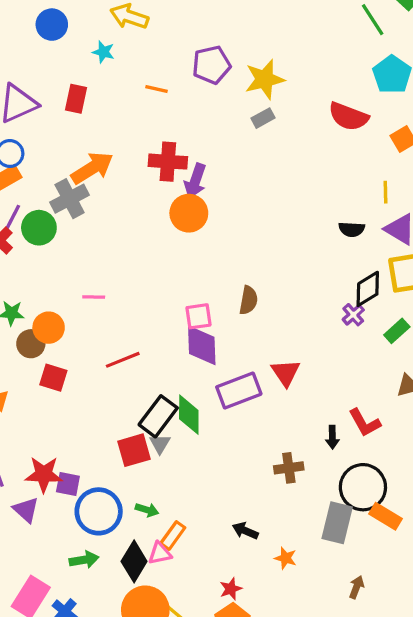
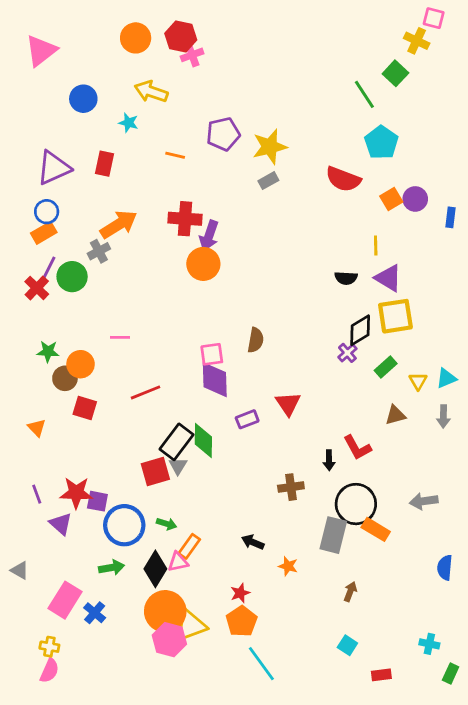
gray cross: (70, 199) -> (99, 251), size x0.7
purple rectangle: (239, 390) -> (247, 419), size x0.6

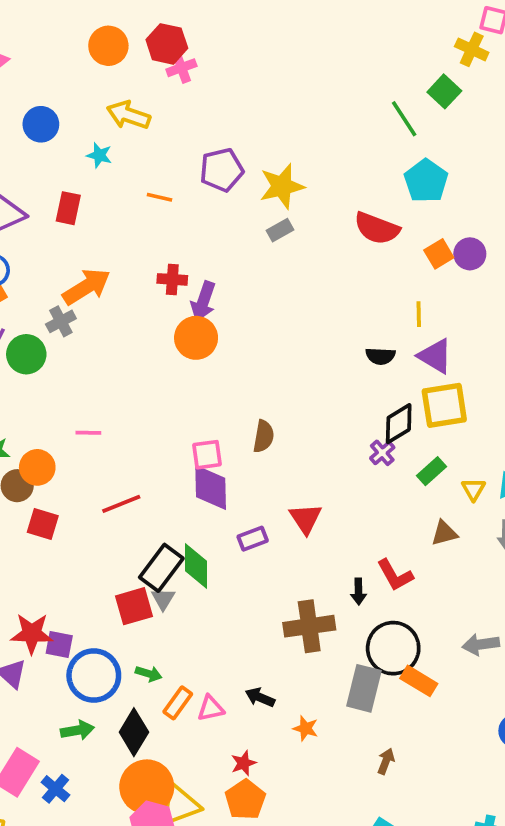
red cross: (185, 219) -> (172, 279), size x0.7
brown cross: (291, 487) -> (309, 626), size x1.5
pink triangle: (178, 562) -> (211, 708), moved

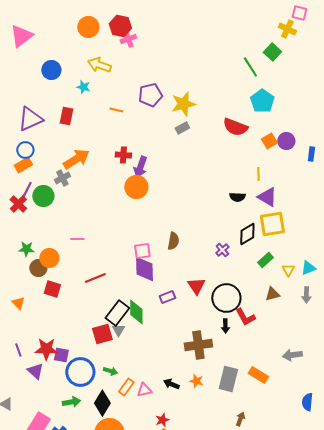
purple cross: (382, 453) -> (222, 250), moved
black circle: (393, 648) -> (226, 298), moved
orange star: (306, 728) -> (196, 381), moved

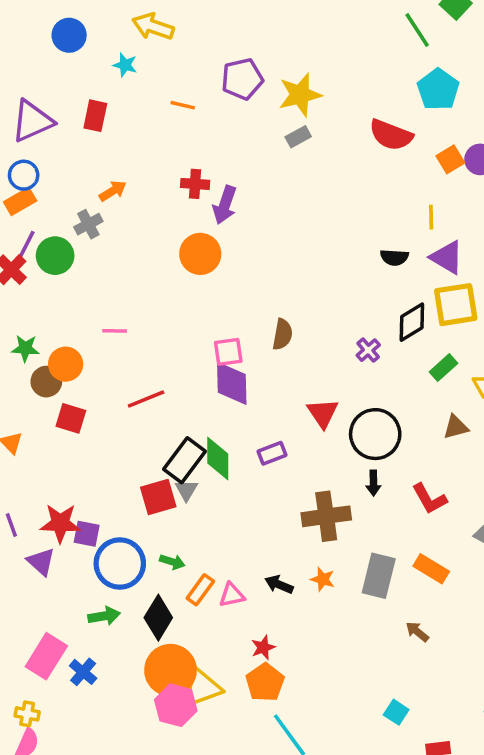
orange arrow: (76, 159) -> (113, 191), size x0.6
orange circle: (136, 187) -> (200, 254), moved
purple rectangle: (167, 297) -> (272, 453), moved
red L-shape: (245, 317) -> (429, 499), moved
brown arrow: (240, 419) -> (417, 632), moved, turned -72

